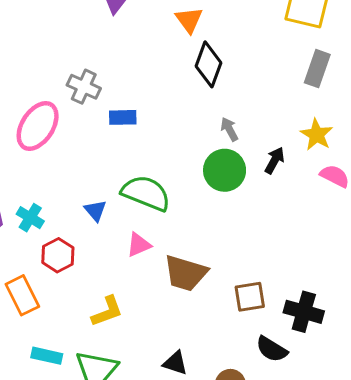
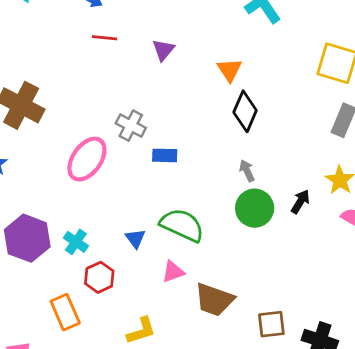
gray arrow: (229, 129) -> (247, 171), moved

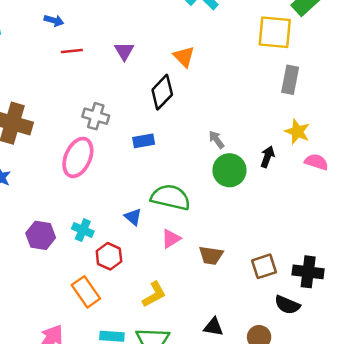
black diamond: (245, 111) -> (162, 92), moved, turned 32
gray cross: (131, 126) -> (96, 116), moved
purple hexagon: (27, 238) -> (41, 235), size x0.7
brown trapezoid: (214, 300) -> (211, 255), size x0.7

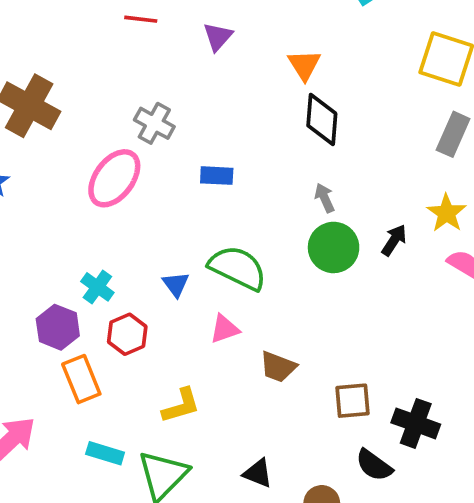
black diamond: (162, 92) -> (322, 120), moved, turned -52
purple hexagon: (41, 235) -> (58, 327), moved

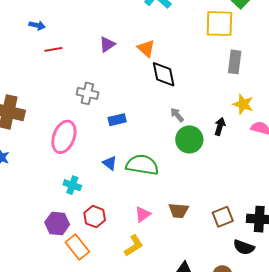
purple triangle: (218, 37) -> (107, 44), moved, turned 30
gray cross: (154, 123) -> (87, 93), moved
blue triangle: (176, 284) -> (110, 163), moved
cyan cross: (97, 287) -> (72, 185), moved
pink triangle: (224, 329) -> (143, 214), moved

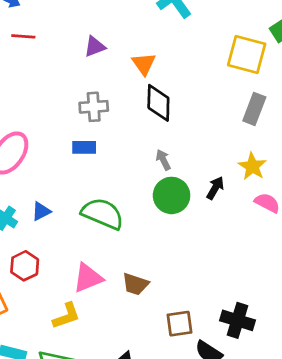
gray cross: (87, 93) -> (94, 107), moved, turned -30
blue triangle: (110, 163) -> (41, 211), moved, turned 42
pink triangle: (143, 214) -> (88, 278), size x1.4
brown square: (223, 217) -> (179, 324), moved

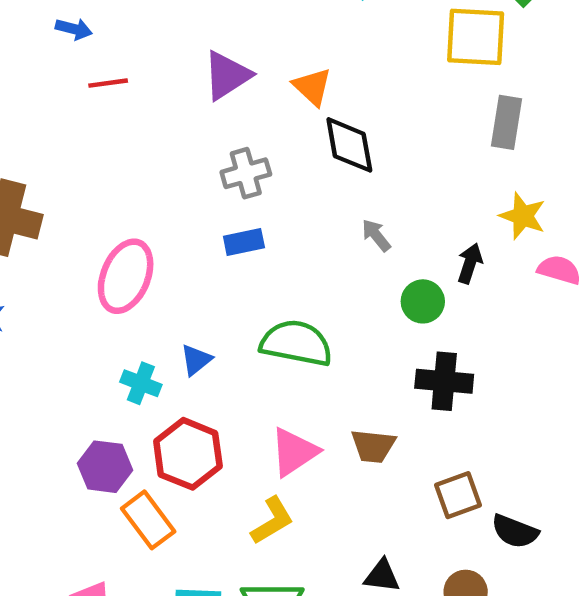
purple triangle: (95, 47) -> (227, 75), size x1.4
green circle: (172, 195) -> (423, 301), moved, size x0.7
red hexagon: (25, 266) -> (188, 454), size x1.4
black cross: (237, 320) -> (444, 381), moved

